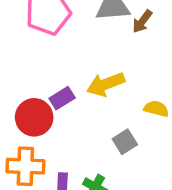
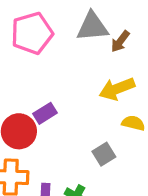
yellow arrow: (106, 84) -> (117, 89), moved

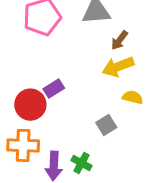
brown arrow: (120, 41) -> (119, 40), moved

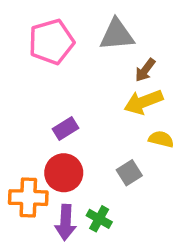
red circle: (30, 105) -> (64, 173), moved

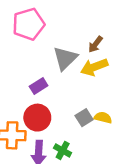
gray triangle: (117, 35) -> (65, 58), moved, turned -40
yellow semicircle: (161, 139) -> (103, 118), moved

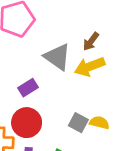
gray triangle: (65, 58) -> (57, 57), turned -40
gray square: (84, 118) -> (78, 123), turned -30

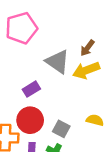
gray square: (78, 123) -> (61, 129), moved

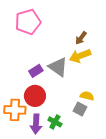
gray triangle: (58, 62) -> (58, 67), moved
gray square: (61, 129) -> (80, 109), moved

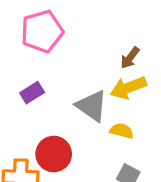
purple rectangle: (36, 71) -> (32, 93), moved
yellow semicircle: (87, 96) -> (122, 131), moved

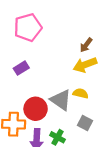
gray triangle: (92, 106) -> (61, 100), moved

